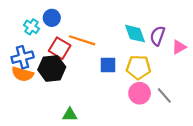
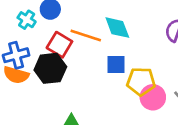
cyan diamond: (135, 34) -> (117, 28), moved
yellow pentagon: (138, 67) -> (141, 82), moved

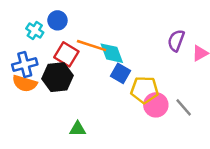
cyan diamond: (117, 28) -> (112, 53), moved
blue square: (116, 64) -> (121, 73), turned 30

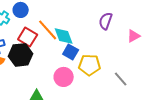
purple semicircle: (176, 41) -> (106, 21), moved
orange line: (92, 46) -> (48, 30), turned 30
pink circle: (156, 105) -> (64, 77), moved

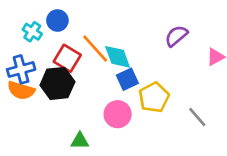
purple semicircle: (106, 21) -> (176, 36), turned 30
blue square: (71, 52) -> (127, 79), turned 35
yellow pentagon: (90, 65) -> (154, 97), turned -30

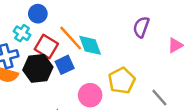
cyan cross: (32, 32) -> (22, 33), moved
purple semicircle: (176, 36) -> (141, 27), turned -30
blue square: (127, 79) -> (65, 65), moved

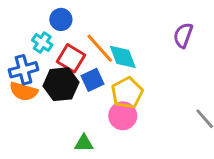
yellow pentagon: (122, 81) -> (127, 93), moved

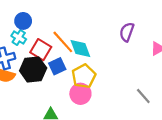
blue circle: (61, 19) -> (23, 21), moved

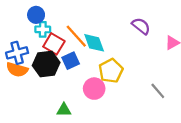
purple semicircle: (127, 32) -> (141, 26), turned 108
cyan cross: (19, 38) -> (43, 29), moved, turned -32
yellow pentagon: (84, 76) -> (111, 71), moved

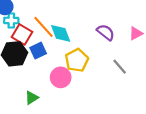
purple semicircle: (141, 26) -> (106, 32), moved
gray line: (158, 91) -> (120, 67), moved
green triangle: (64, 110) -> (32, 98), turned -32

